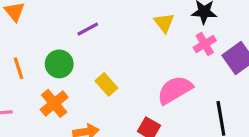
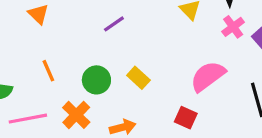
green circle: (59, 64) -> (96, 80), moved
orange cross: (54, 103) -> (76, 115), moved

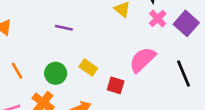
purple line: (114, 24) -> (64, 28), turned 54
red square: (186, 118) -> (116, 85), moved

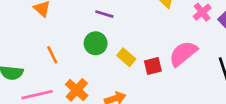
green circle: (56, 73) -> (96, 43), moved
red square: (116, 85) -> (153, 66), moved, turned -36

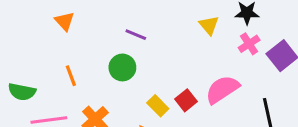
yellow rectangle: (126, 57) -> (158, 106), moved
red square: (153, 66) -> (186, 100), turned -30

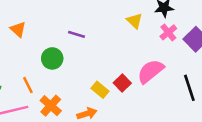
green circle: (122, 67) -> (52, 58), moved
orange line: (71, 76) -> (28, 85), moved

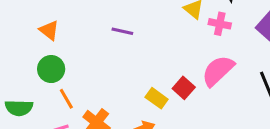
pink cross: (168, 32) -> (220, 24), moved, turned -35
green circle: (52, 58) -> (51, 69), moved

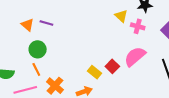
purple line: (122, 31) -> (46, 23), moved
green circle: (51, 69) -> (38, 49), moved

